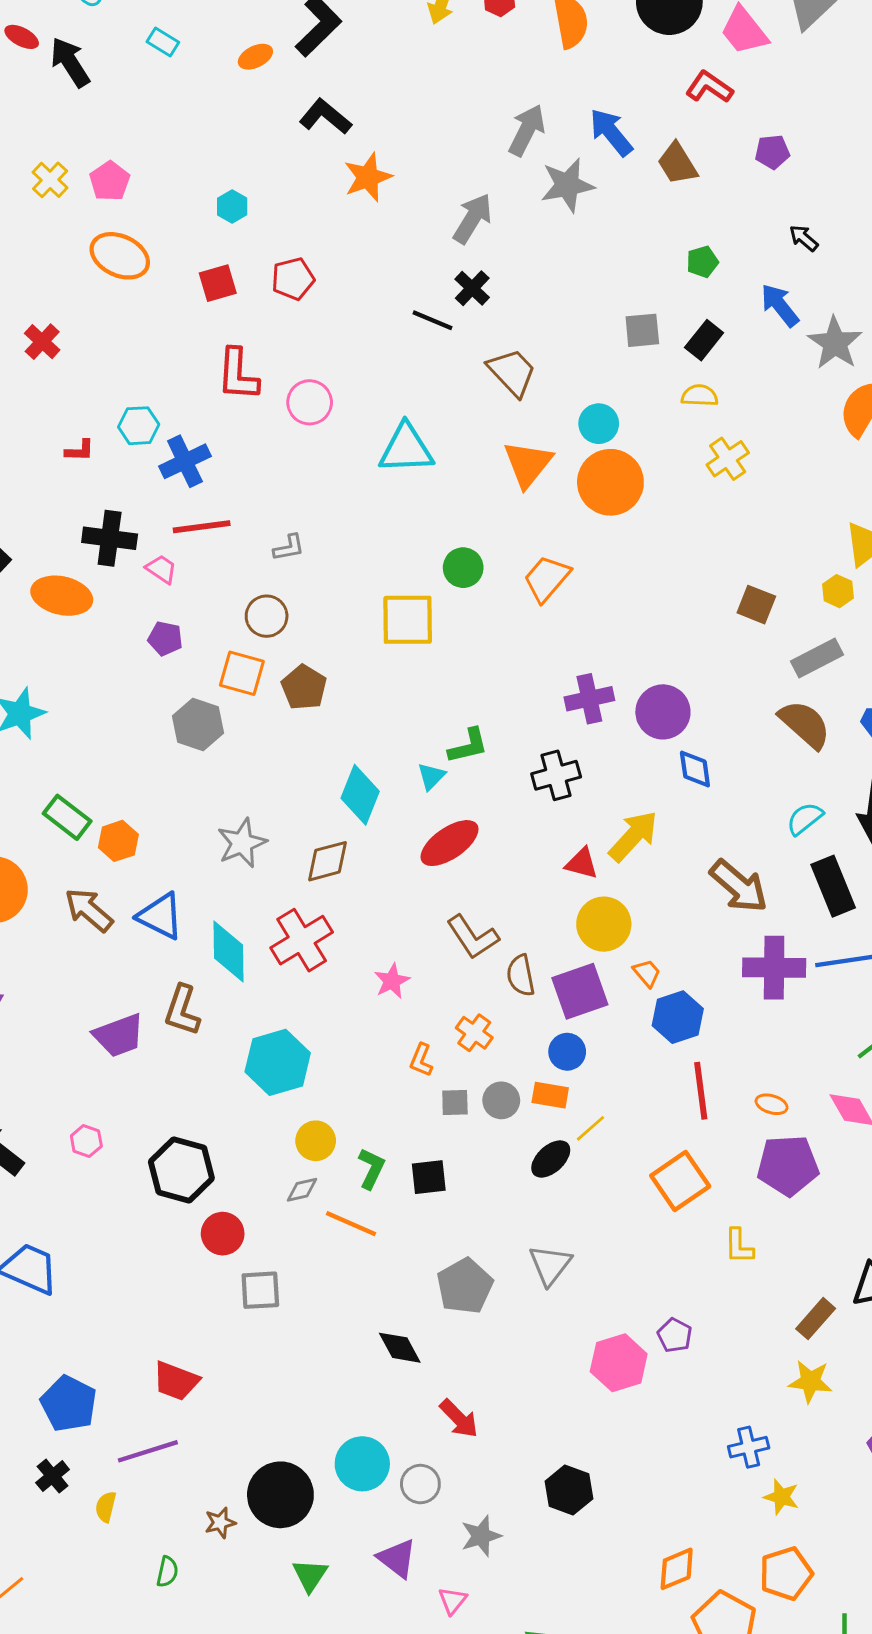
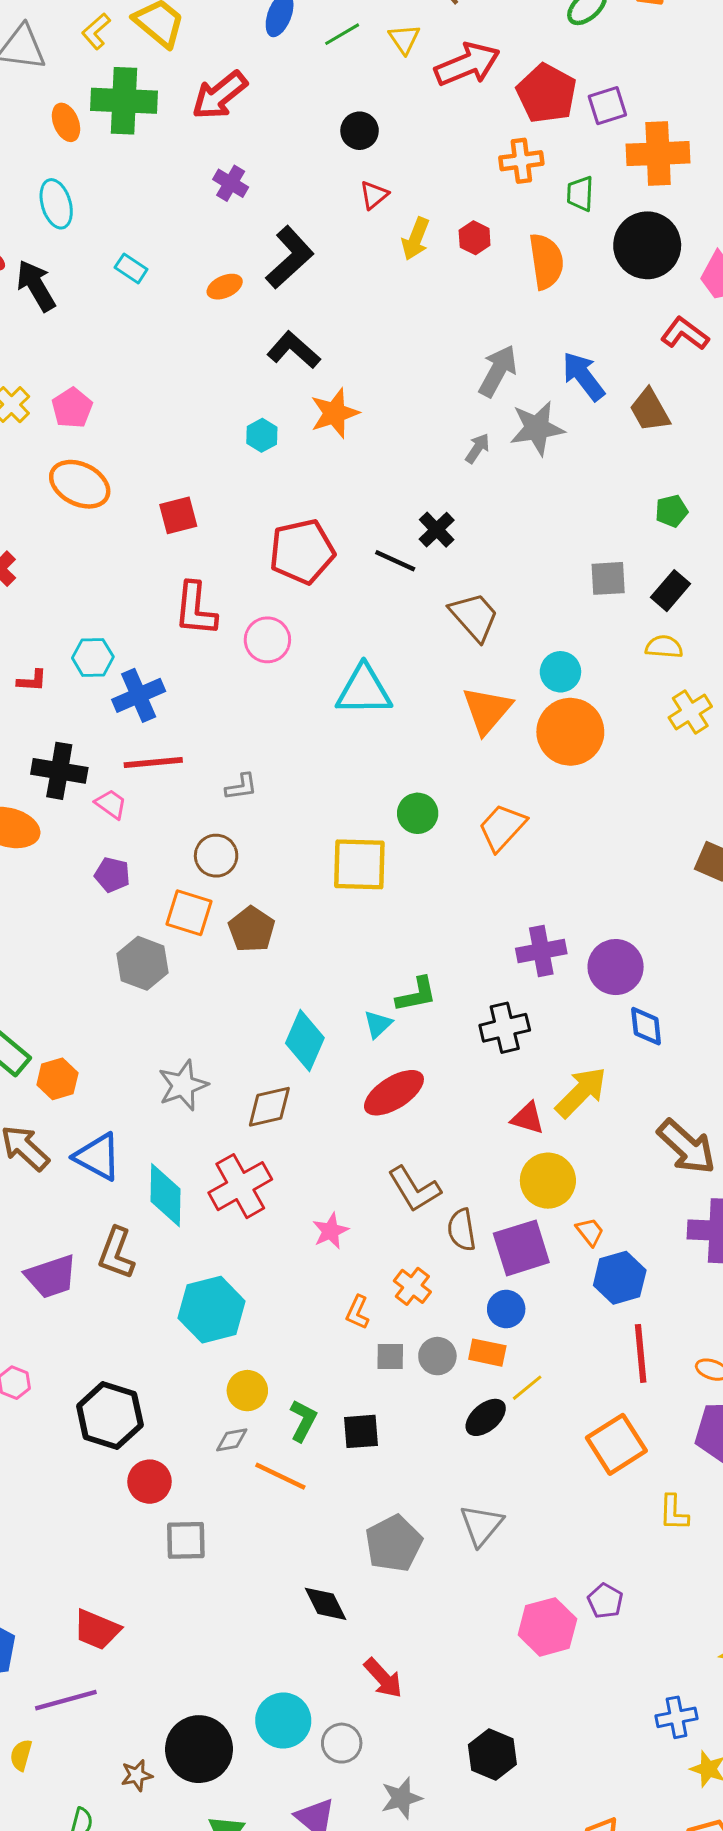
cyan hexagon: (232, 207) -> (262, 435), moved
gray arrow: (473, 219) -> (477, 448), moved, size x0.6
red pentagon: (293, 279) -> (302, 551), moved, size x1.5

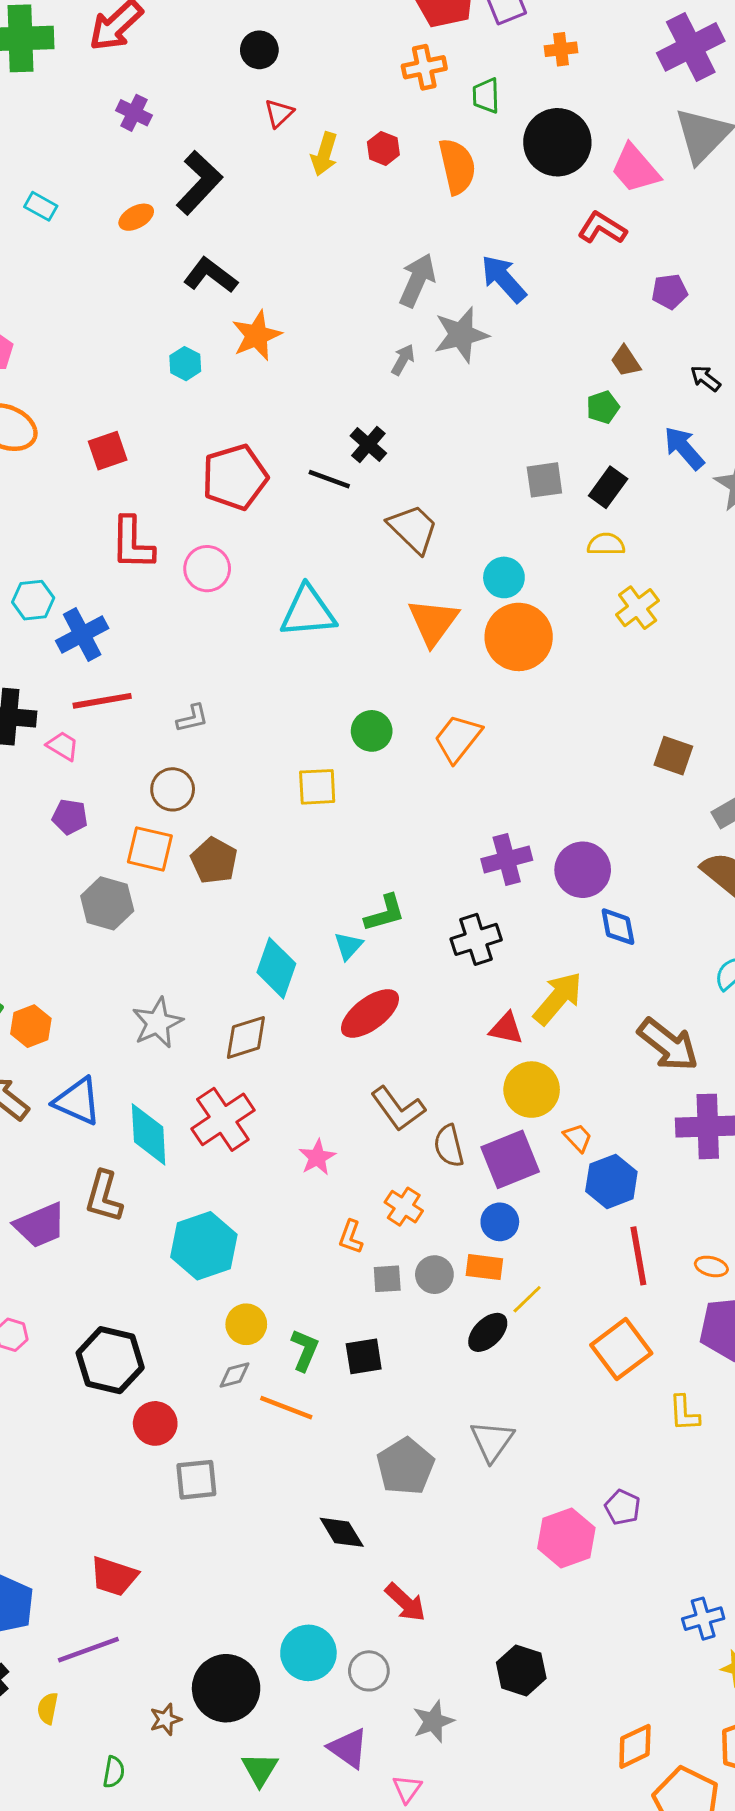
orange cross: (658, 154) -> (561, 49), size x0.5
brown trapezoid: (650, 410) -> (626, 361), moved, size x0.7
yellow square: (359, 864) -> (317, 787), size x0.7

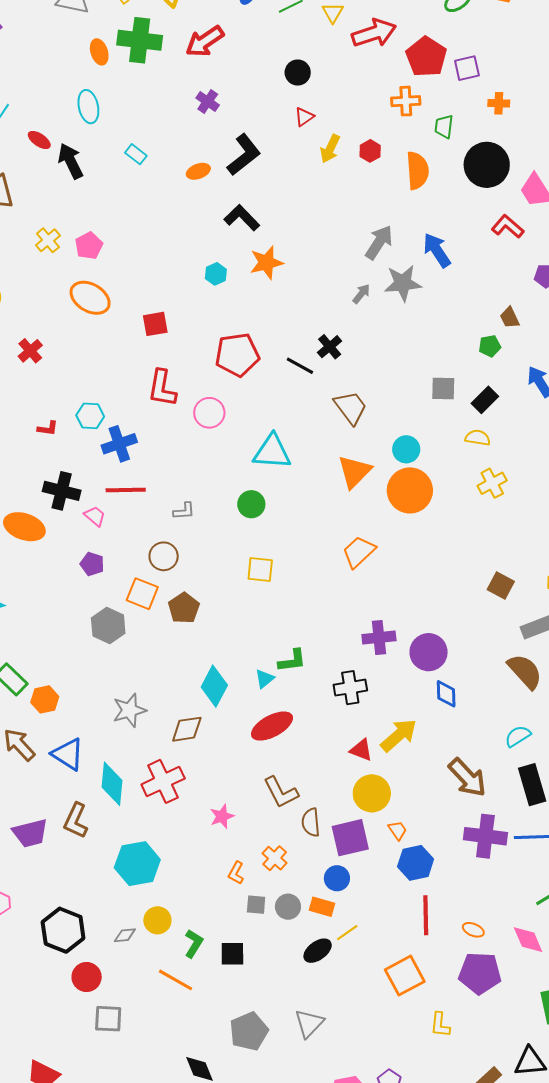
green circle: (372, 731) -> (251, 504), moved
gray diamond: (234, 1375) -> (125, 935), moved

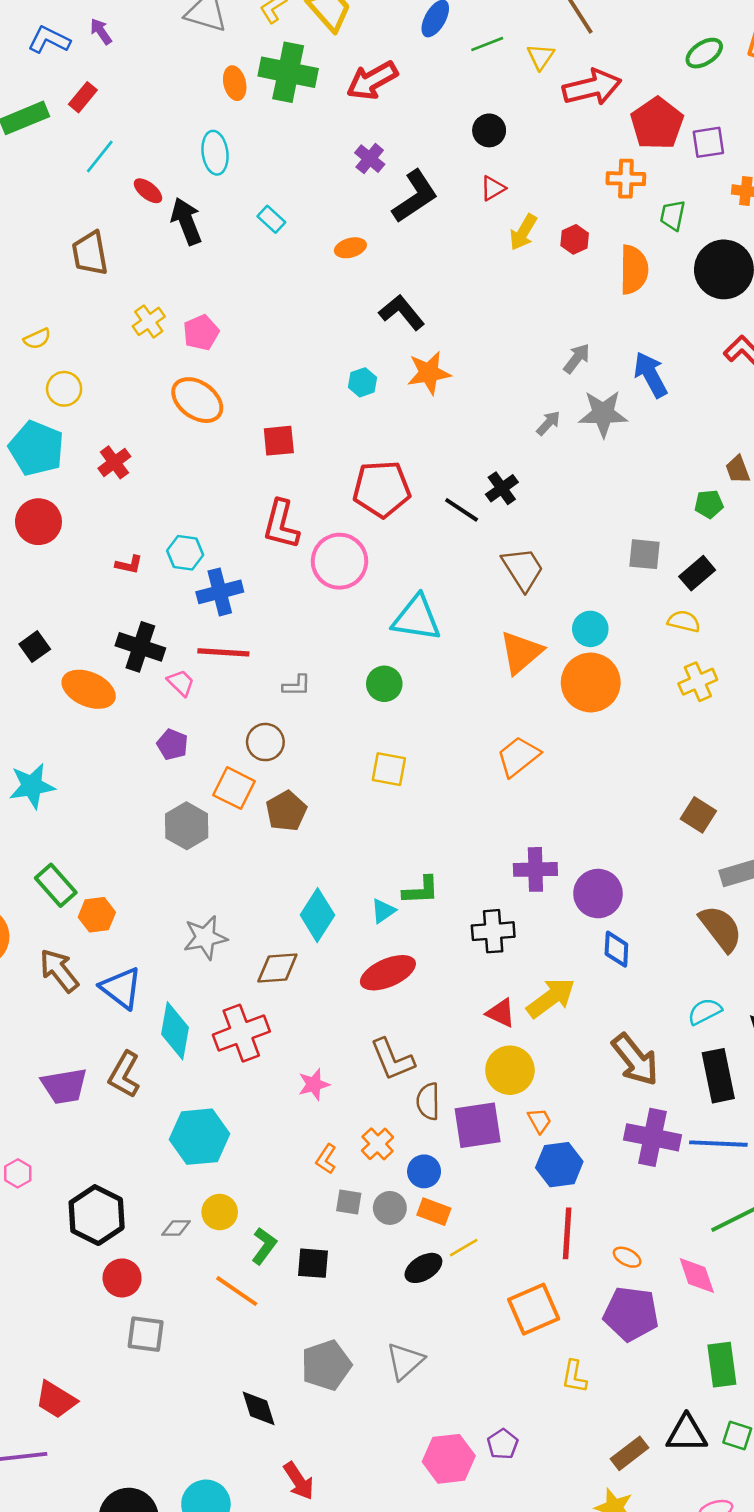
black L-shape: (244, 155) -> (415, 196), moved
gray arrow: (379, 242) -> (577, 358), size x0.7
pink circle: (209, 413) -> (339, 561), size x1.4
blue circle: (337, 878) -> (424, 1171), moved

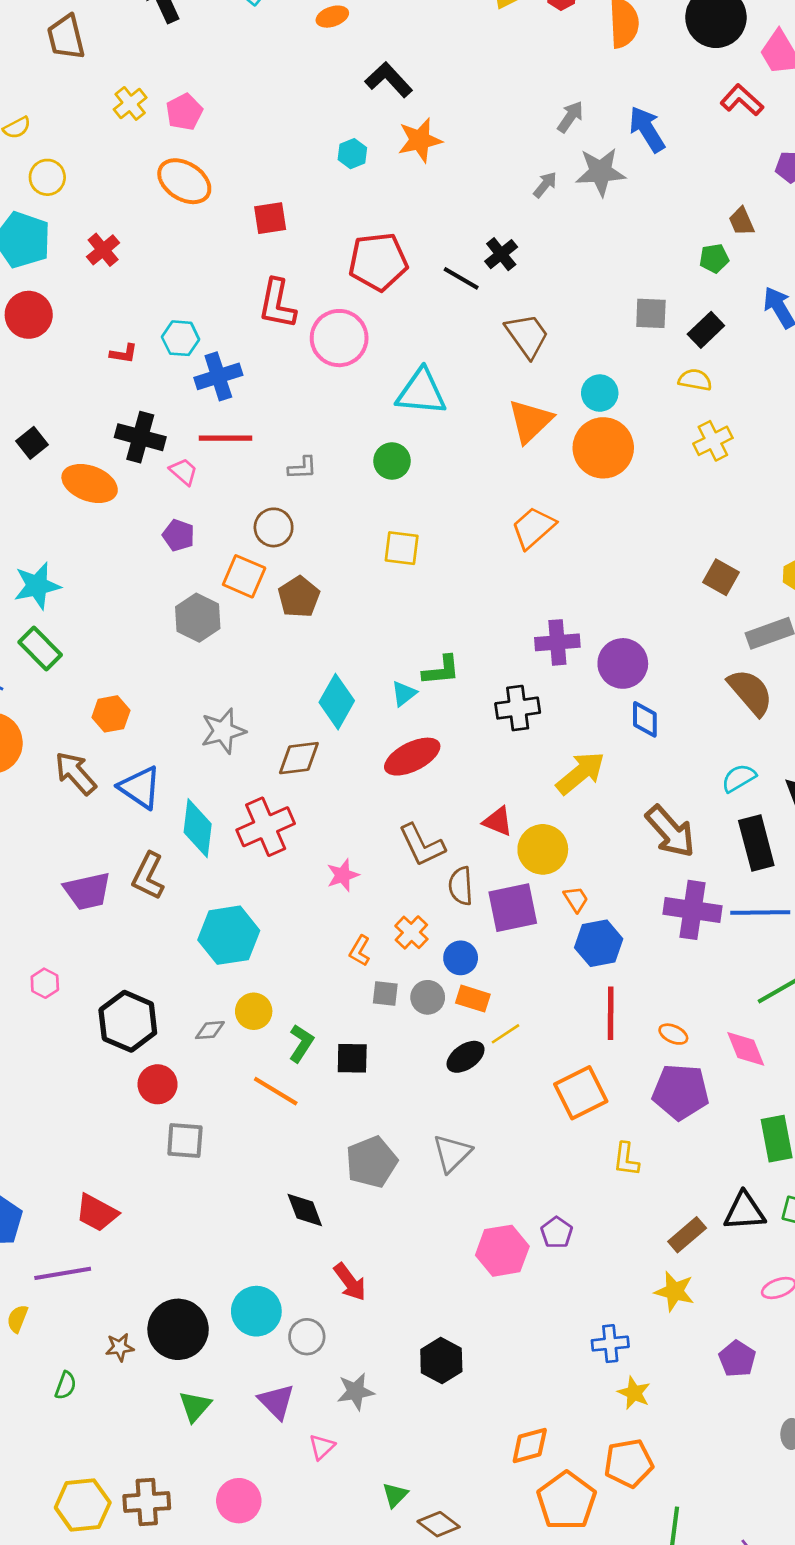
green rectangle: (56, 885) -> (40, 649), moved
red triangle: (501, 1013) -> (498, 821), moved

